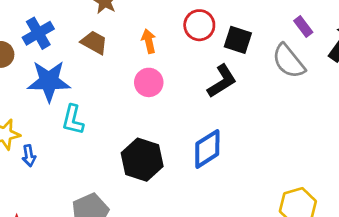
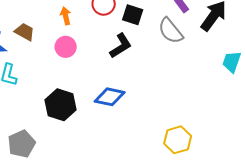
brown trapezoid: (94, 42) -> (25, 32), moved
blue diamond: (207, 149) -> (110, 97), turned 44

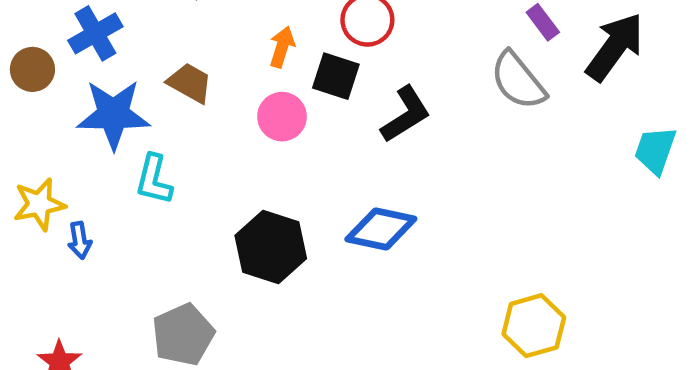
black square: (133, 15) -> (336, 76), moved
orange arrow: (66, 16) -> (282, 47), turned 30

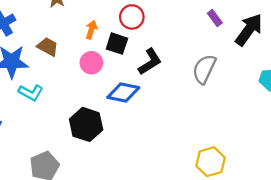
gray semicircle: (518, 81) -> (204, 69), moved, turned 64
cyan L-shape: (154, 180) -> (31, 93), turned -75
blue diamond: (381, 229) -> (123, 93), moved

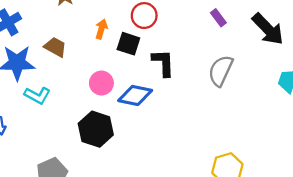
purple rectangle: (215, 18) -> (218, 18), moved
black arrow: (249, 30) -> (268, 29), turned 100
black L-shape: (150, 62) -> (163, 63), turned -60
pink circle: (91, 63) -> (101, 83), moved

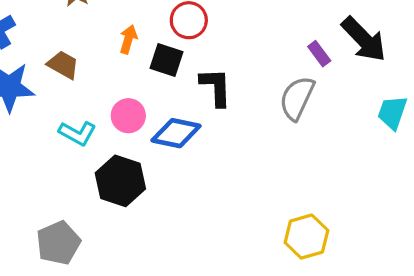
purple rectangle: (218, 18) -> (319, 54), moved
cyan L-shape: (37, 95) -> (77, 133), moved

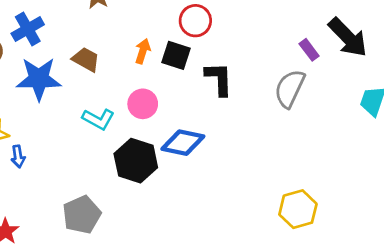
orange arrow: (128, 39) -> (143, 51), moved
blue diamond: (176, 133) -> (183, 143), moved

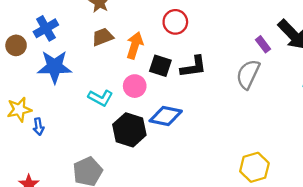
orange arrow: (143, 51) -> (135, 45), size x1.4
black square: (176, 55) -> (160, 66), moved
brown trapezoid: (86, 59) -> (103, 37), moved, turned -50
black L-shape: (219, 79) -> (193, 67), turned 84

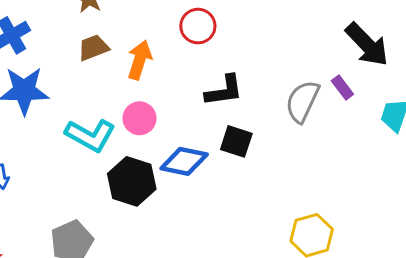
purple rectangle: (263, 44) -> (342, 88), moved
black square: (160, 66) -> (236, 141), moved
cyan L-shape: (100, 98) -> (90, 135), size x1.4

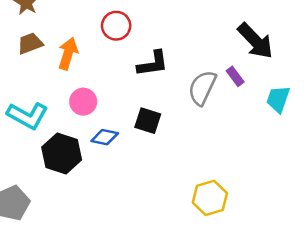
black L-shape: (224, 91) -> (153, 64), moved
pink circle: (139, 118) -> (83, 102), moved
blue diamond: (184, 161) -> (105, 137), size x0.7

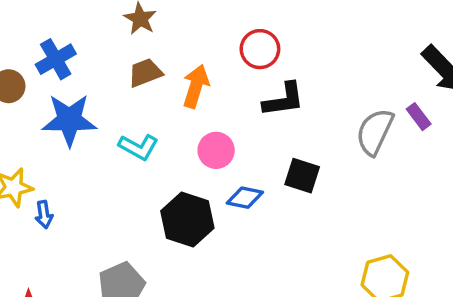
black L-shape: (153, 64) -> (284, 100), moved
cyan L-shape: (27, 116) -> (138, 147), moved, size x0.7

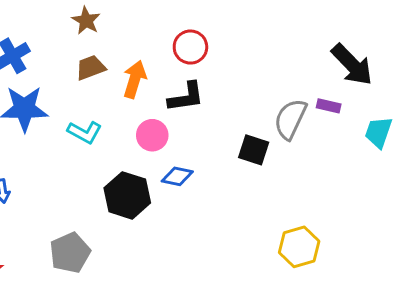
black L-shape: (284, 100) -> (186, 97), moved
purple rectangle: (419, 117) -> (329, 106), turned -40
black square: (302, 176) -> (254, 150), moved

